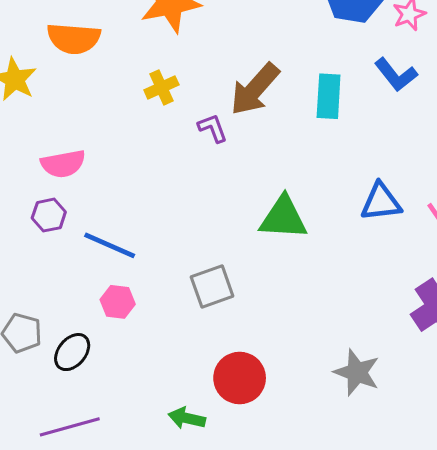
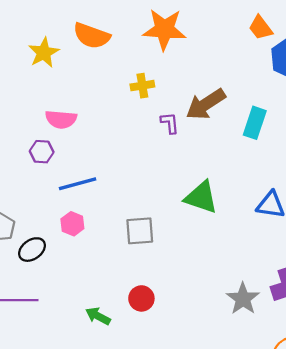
blue line: (110, 245) -> (78, 184), turned -54
gray star: (357, 372) -> (243, 299), moved
red circle: (240, 378) -> (141, 298), size x0.7

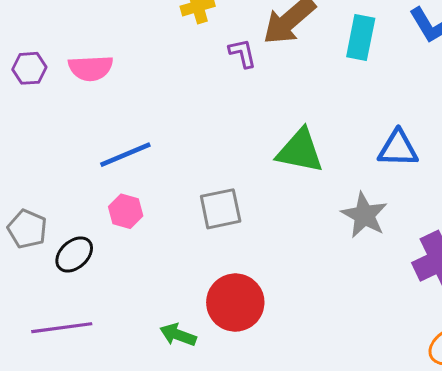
purple hexagon: (42, 152) -> (29, 68), moved
red circle: (141, 298) -> (235, 303), size x1.6
gray star: (243, 299) -> (364, 215), moved

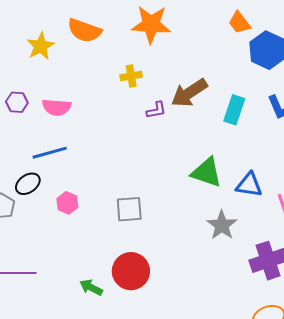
purple L-shape: (242, 53) -> (156, 110), turned 85
green triangle: (300, 151) -> (207, 172), moved
blue line: (125, 155) -> (50, 153), moved
black ellipse: (74, 254) -> (28, 184), moved

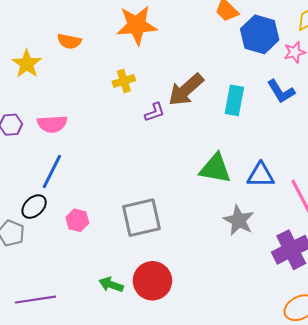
orange semicircle: (84, 30) -> (69, 41), size x0.7
blue line: (50, 153) -> (52, 171), turned -40
gray square: (129, 209) -> (142, 218), size x1.4
green arrow: (91, 287) -> (111, 285), moved

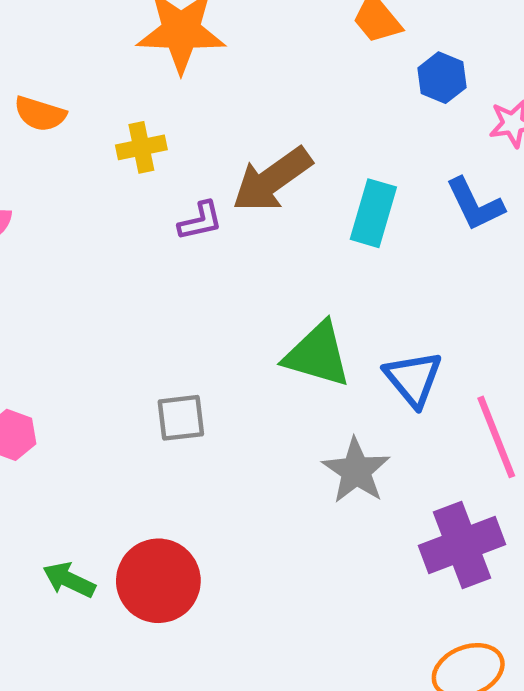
blue hexagon: (260, 34) -> (442, 78), size x0.6
orange semicircle: (69, 41) -> (40, 114), moved
blue triangle: (261, 175) -> (413, 379), turned 44
gray square: (142, 218) -> (181, 418), moved, size x0.6

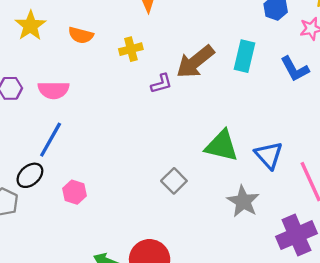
cyan rectangle: (373, 213) -> (244, 56), moved
gray square: (181, 418) -> (174, 181), moved, turned -35

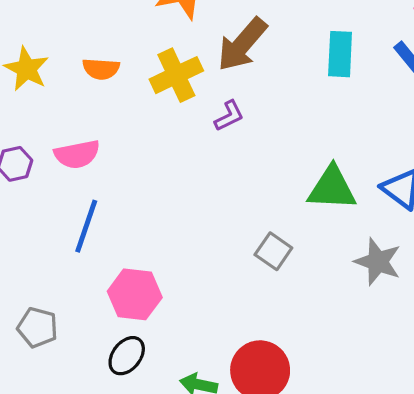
yellow cross: (131, 49) -> (176, 75), size x1.5
brown arrow: (195, 62) -> (242, 44), moved
black ellipse: (30, 175) -> (127, 356), moved
pink hexagon: (74, 192) -> (135, 294), size x1.5

